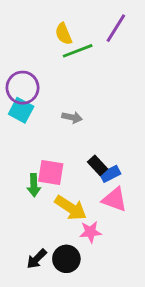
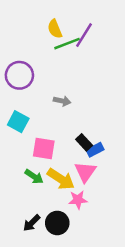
purple line: (116, 28) -> (84, 35), moved
cyan square: (21, 110) -> (18, 122), moved
green arrow: (34, 185) -> (34, 177), moved, turned -54
pink triangle: (115, 199) -> (85, 172), moved, turned 45

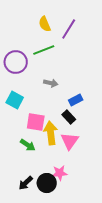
green line: (67, 44) -> (44, 50), moved
blue rectangle: (95, 150) -> (76, 100), moved
yellow arrow: (61, 179) -> (51, 133), moved, turned -130
pink star: (78, 200) -> (60, 173), moved

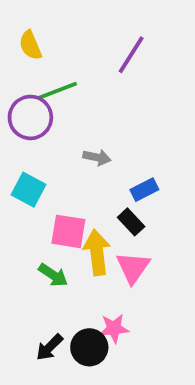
yellow semicircle: (45, 24) -> (30, 45), moved
green line: (44, 50) -> (57, 91), moved

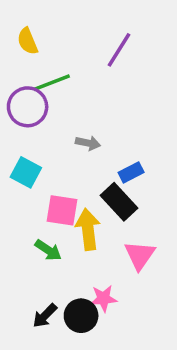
black rectangle: (131, 222) -> (119, 202), size x1.5
pink triangle: (133, 268) -> (140, 255), moved

